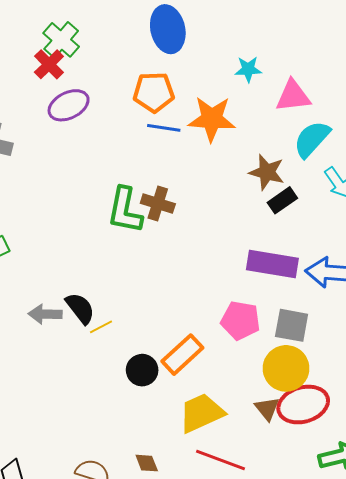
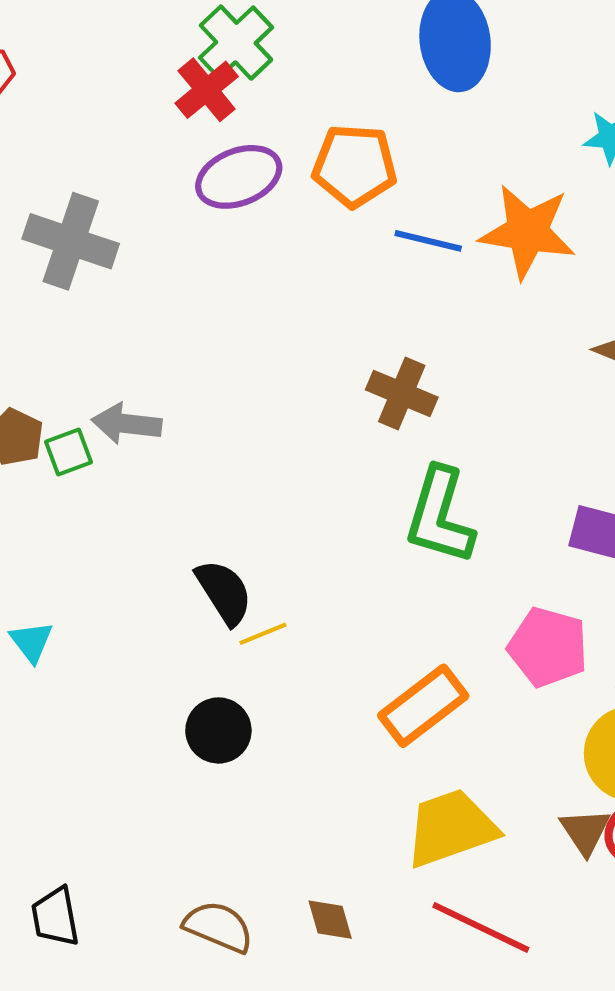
orange pentagon: (154, 92) -> (355, 166), moved
green L-shape: (125, 210) -> (440, 516), moved
gray arrow: (45, 314) -> (127, 424), moved
black circle: (142, 370) -> (218, 730), moved

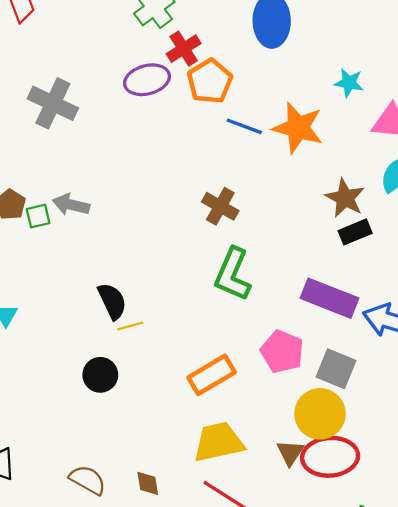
red cross: (207, 90) -> (184, 49), moved
orange pentagon: (355, 166) -> (210, 81), turned 30

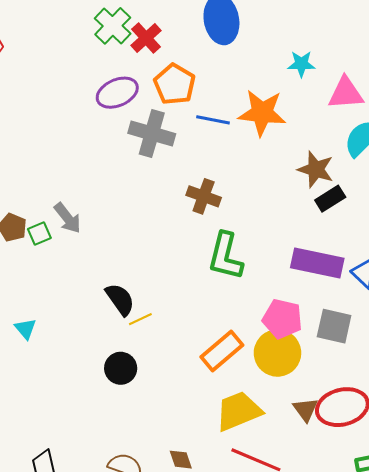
red cross: (184, 49) -> (146, 38), moved
gray cross: (53, 103) -> (152, 134), moved
gray arrow: (71, 205) -> (68, 218), turned -132
yellow circle: (320, 414) -> (277, 353), moved

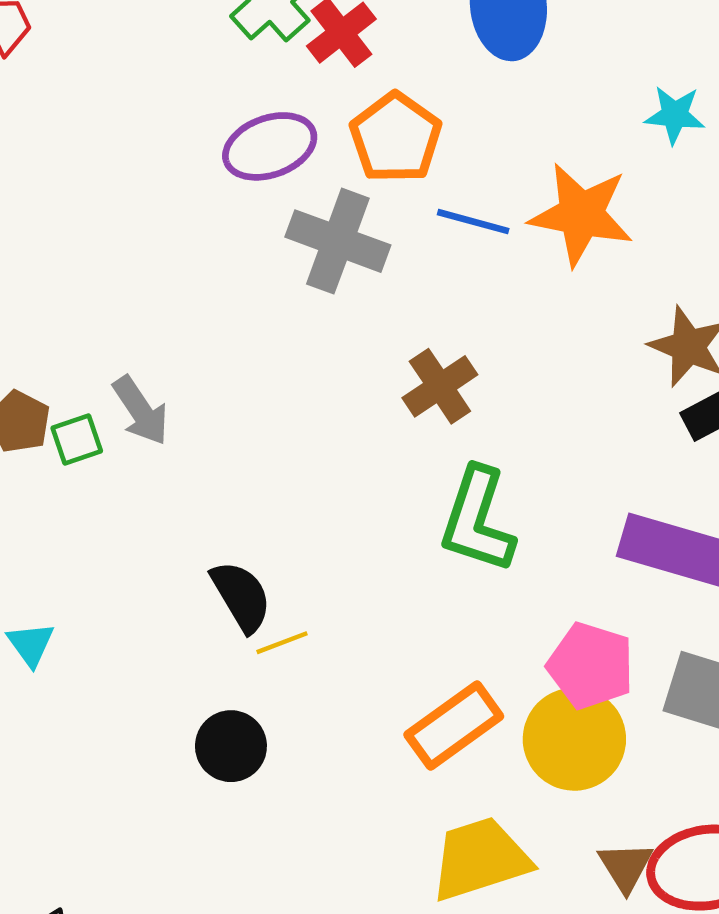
brown cross: (204, 196) -> (440, 386), turned 32

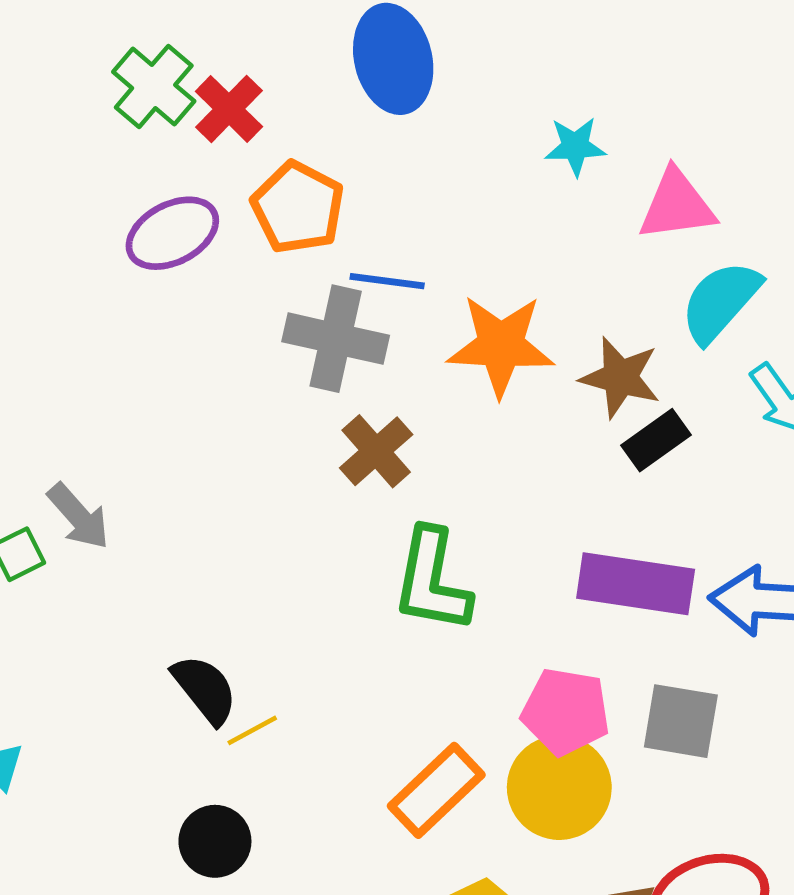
orange star: (581, 214) -> (501, 346), moved
gray cross: (338, 241) -> (336, 339), moved

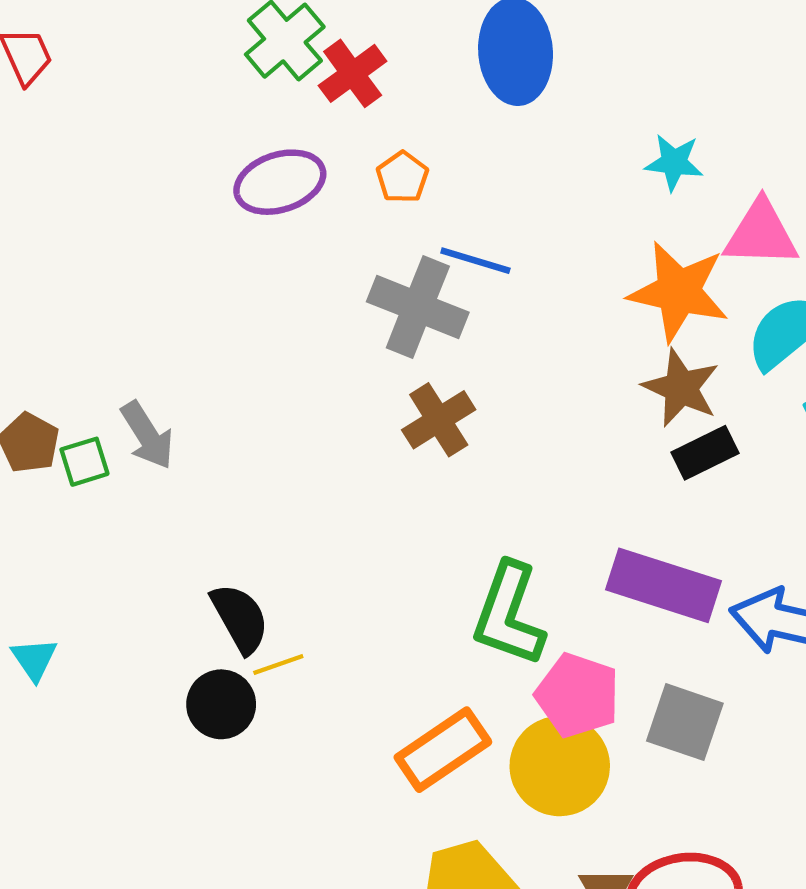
orange pentagon: (298, 207) -> (402, 177), size x0.6
orange star: (501, 346) -> (679, 292), moved
green L-shape: (432, 581) -> (509, 614), moved
black circle: (215, 841) -> (221, 704), moved

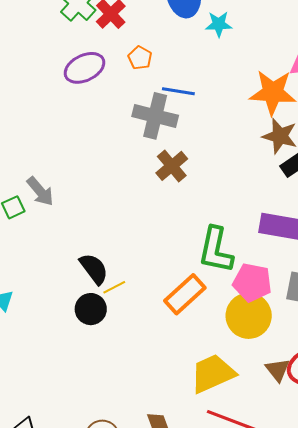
cyan star: (674, 162) -> (219, 24), moved
orange rectangle: (443, 750) -> (185, 294), moved

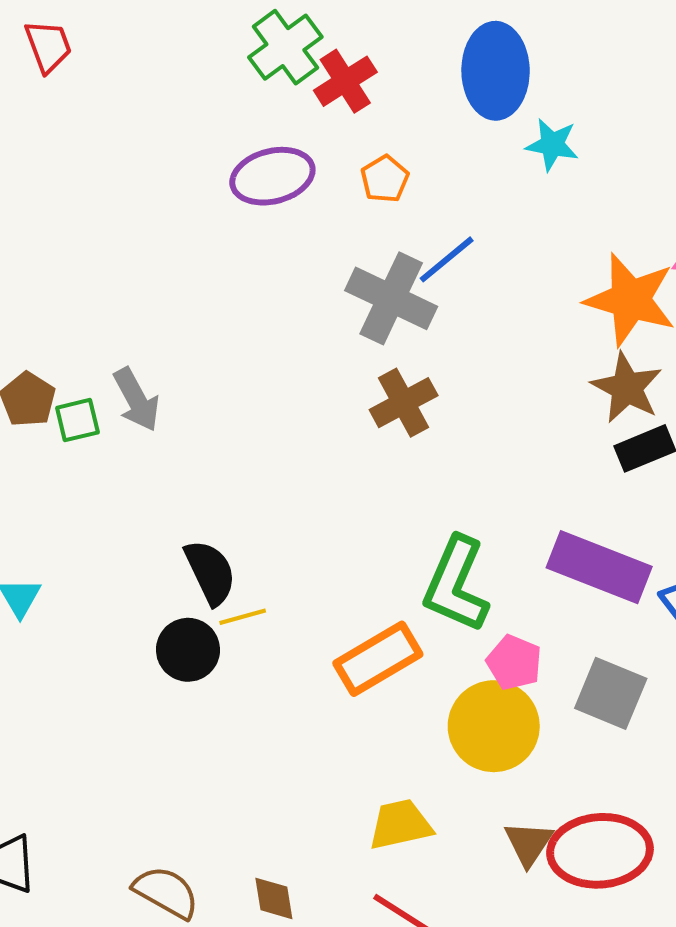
blue line: (178, 91) -> (447, 259), turned -60
pink pentagon: (252, 282) -> (514, 663), size x0.7
yellow trapezoid: (213, 373) -> (400, 825), size x0.7

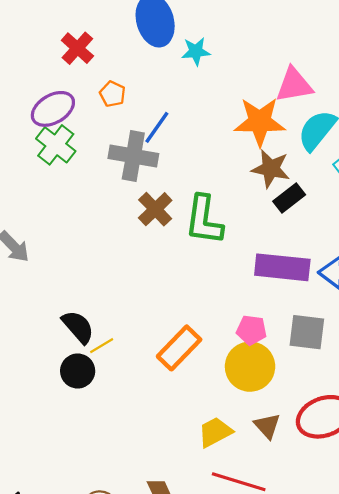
green cross: (285, 47) -> (56, 145), moved
green L-shape: (456, 584) -> (204, 220), moved
brown triangle: (529, 843) -> (267, 426), moved

